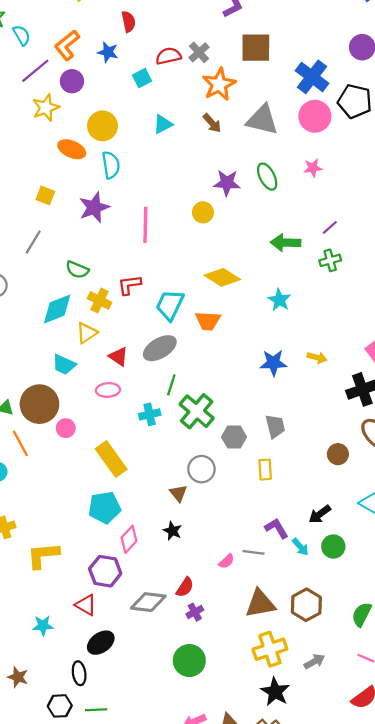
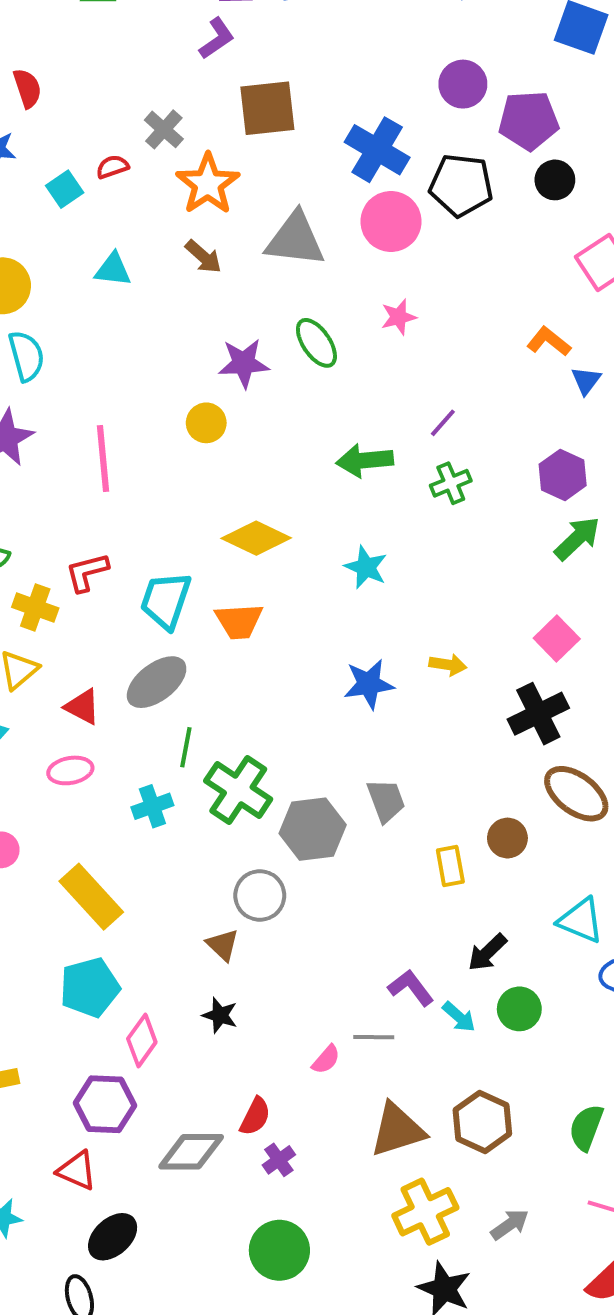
red semicircle: (168, 56) -> (112, 167), moved, size x0.7
cyan triangle: (163, 124) -> (113, 270), turned 40
gray hexagon: (234, 437) -> (313, 829), size x1.4
yellow rectangle: (265, 470) -> (450, 866), moved

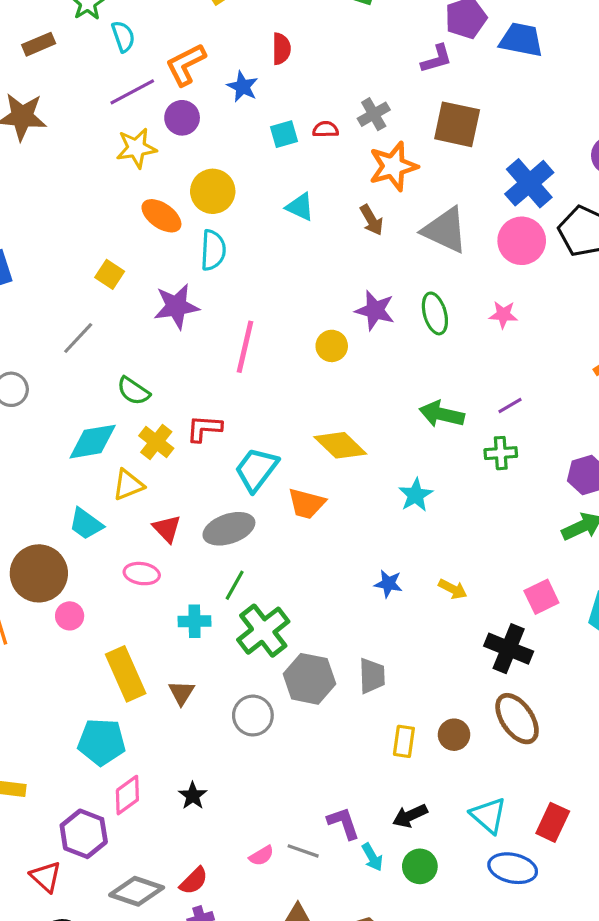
blue star: (369, 684) -> (388, 584), size x0.7
black cross: (538, 714) -> (509, 649), turned 30
brown triangle: (223, 945) -> (181, 693), moved

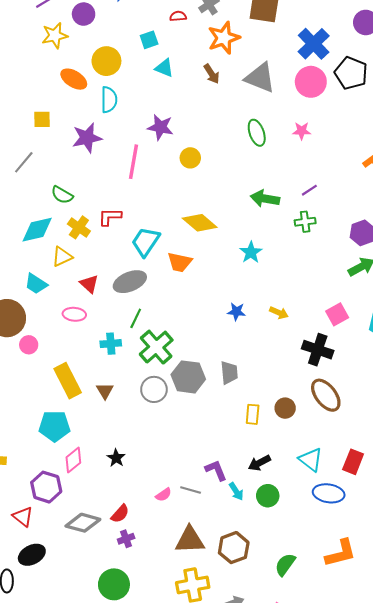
cyan square: (284, 134) -> (149, 40), moved
yellow square: (110, 274) -> (42, 119), turned -30
purple star: (375, 310) -> (160, 127), moved
gray circle: (253, 716) -> (154, 389), moved

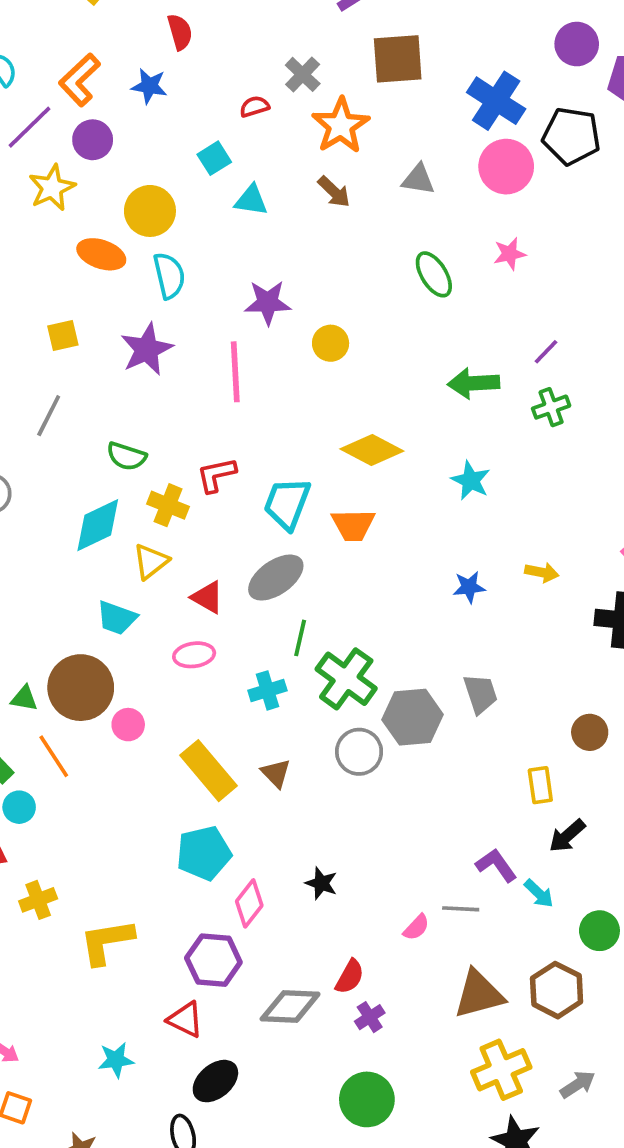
gray triangle: (260, 78) -> (418, 179), size x0.6
yellow rectangle: (253, 414) -> (540, 785), moved
green circle: (268, 496) -> (599, 931), moved

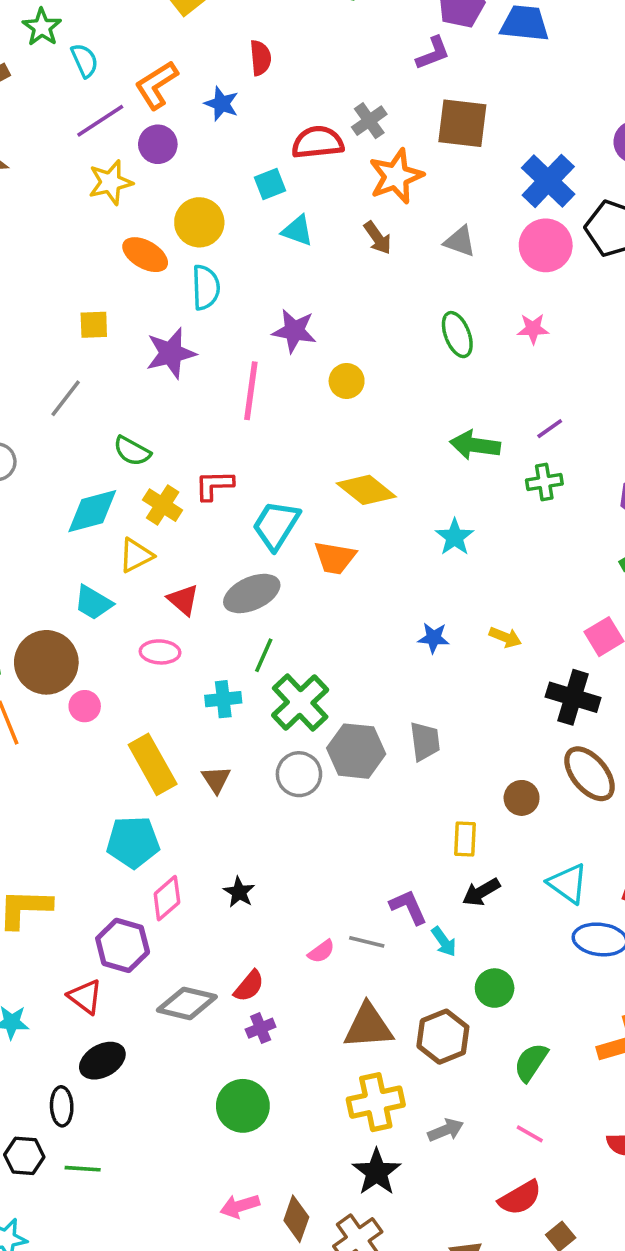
red semicircle: (254, 107) -> (318, 142), size x1.8

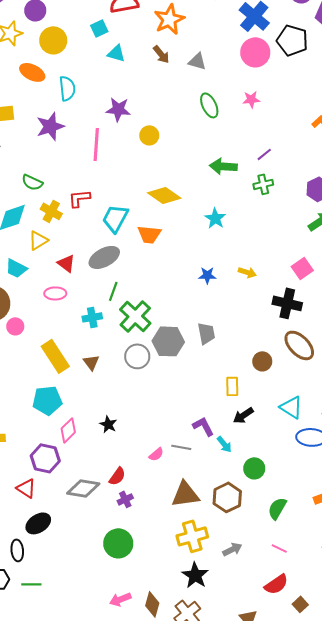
yellow circle: (199, 222) -> (53, 40), moved
gray triangle: (460, 241) -> (197, 61), moved

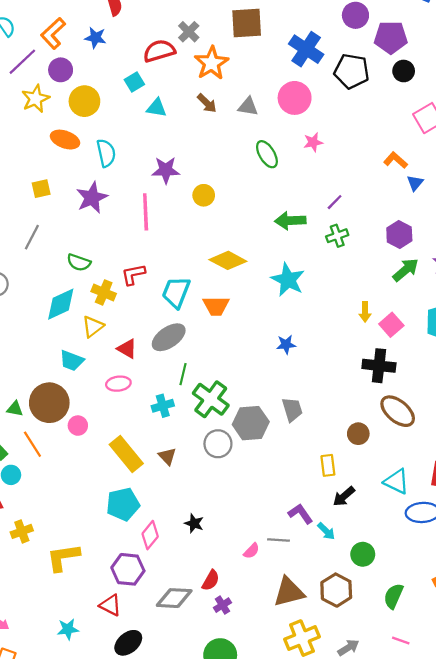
pink circle: (255, 52) -> (295, 98), moved
cyan star: (215, 218) -> (288, 280), size x1.4
yellow arrow: (247, 272) -> (365, 312), moved, turned 78

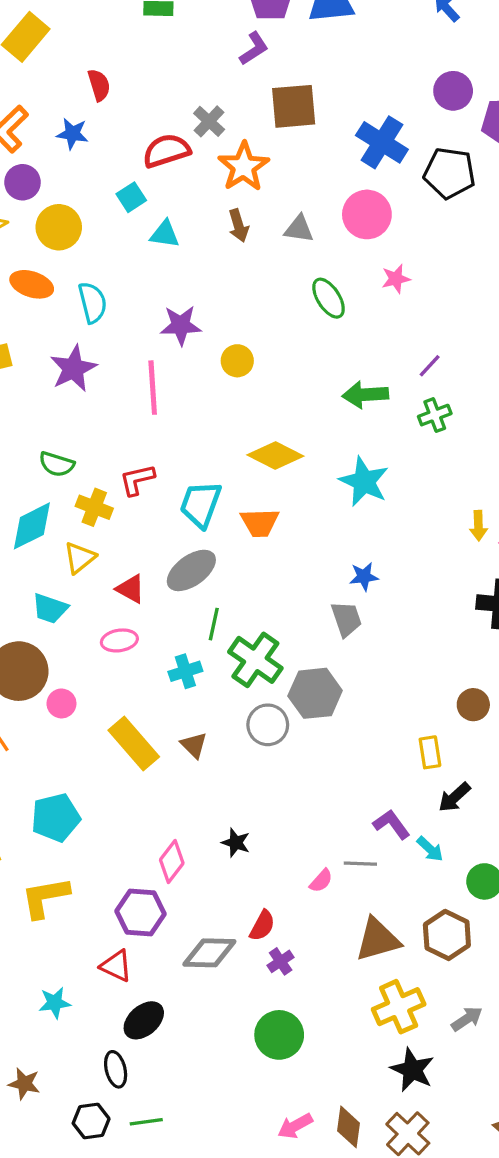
brown arrow: (207, 103) -> (238, 226), turned 30
gray trapezoid: (292, 409) -> (346, 619), moved
cyan pentagon: (123, 504) -> (56, 818), moved

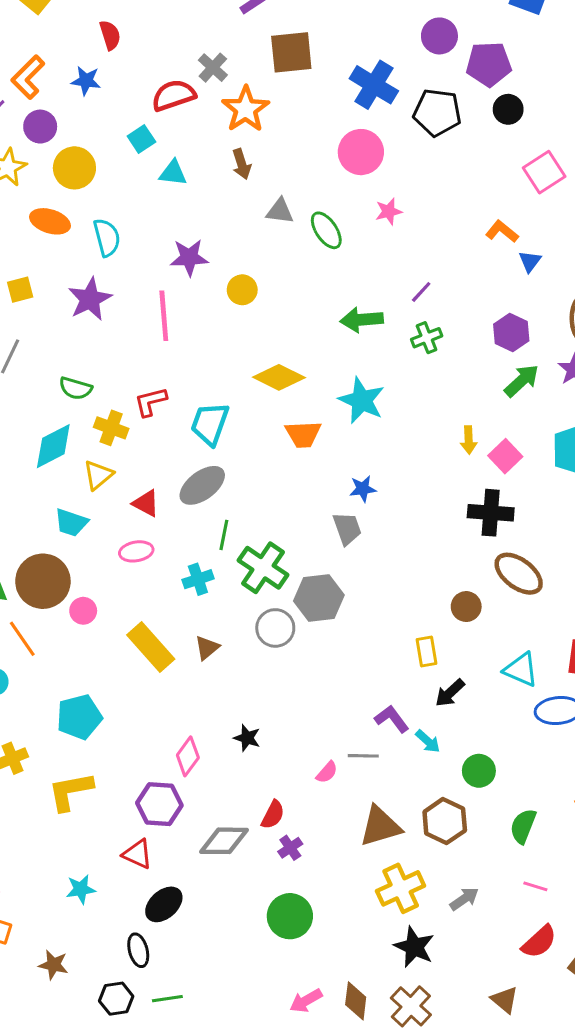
gray triangle: (299, 229) -> (280, 211), moved
orange trapezoid: (260, 523) -> (303, 434), moved
brown triangle: (194, 745) -> (207, 648), turned 36

